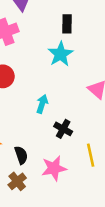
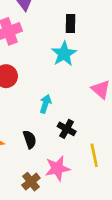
black semicircle: (21, 155) -> (30, 139), moved
brown cross: (17, 181) -> (31, 182), moved

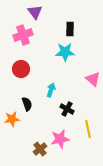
cyan star: (64, 54) -> (65, 52), turned 30
black semicircle: (30, 139) -> (27, 104), moved

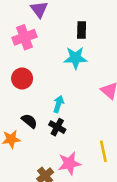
black semicircle: (27, 104) -> (29, 121), turned -32
black cross: (67, 109) -> (57, 127), moved

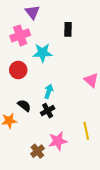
cyan star: (75, 58) -> (43, 53), moved
black cross: (57, 127) -> (48, 111), turned 32

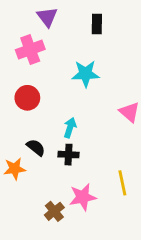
black rectangle: (68, 29) -> (97, 24), moved
cyan star: (43, 53) -> (86, 74), moved
black cross: (48, 111) -> (68, 155), turned 32

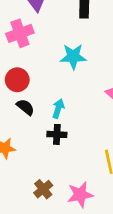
black semicircle: (36, 147) -> (25, 107), moved
pink star: (83, 197) -> (80, 195), moved

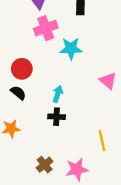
pink cross: (20, 33) -> (46, 28), moved
black semicircle: (25, 107) -> (18, 93), moved

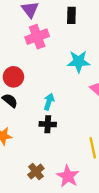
cyan star: (71, 48) -> (79, 61), moved
pink star: (77, 169) -> (68, 176), turned -30

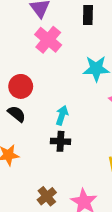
pink cross: (37, 37) -> (48, 40), turned -30

